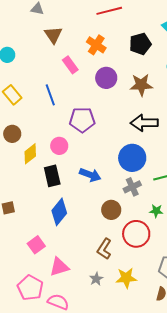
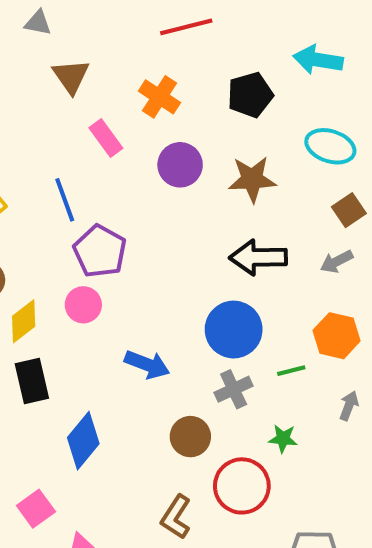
purple pentagon: (82, 120) -> (100, 251), moved, turned 30
black rectangle: (52, 176) -> (32, 381), moved

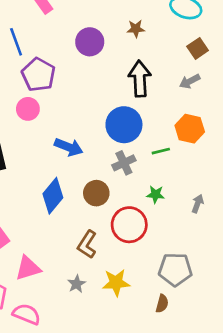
purple circle: (180, 165) -> (90, 42), moved
brown star: (252, 179) -> (136, 29), size x0.6
black arrow: (258, 257) -> (140, 79), turned 88
gray arrow: (349, 406) -> (198, 204), moved
blue diamond: (83, 441) -> (53, 196), moved

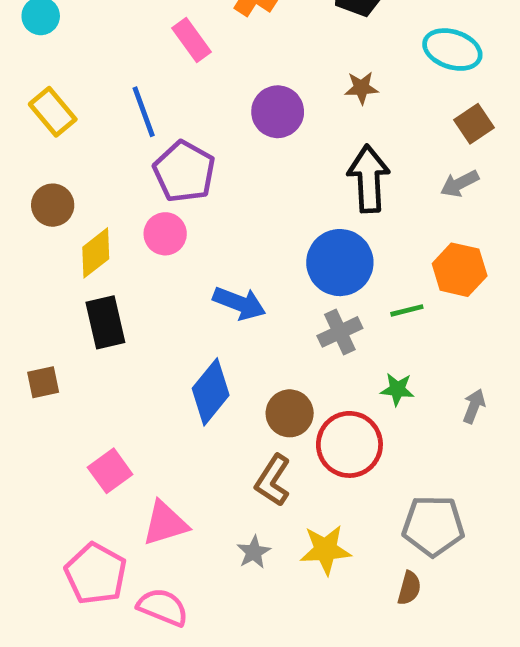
brown circle: (96, 193) -> (290, 413), moved

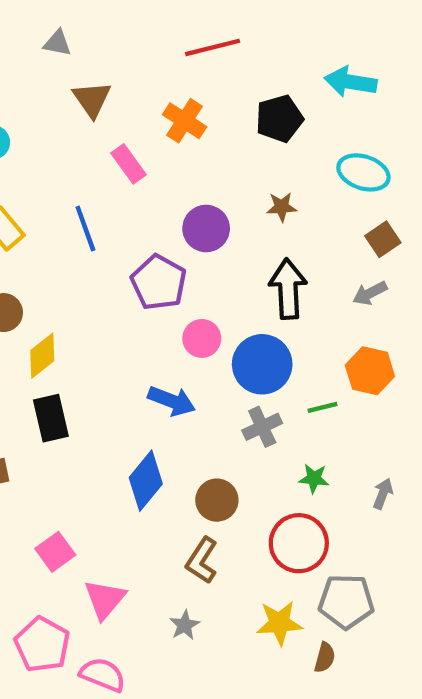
purple pentagon: (184, 172) -> (159, 282), moved
pink circle: (165, 234) -> (202, 338), moved
red circle: (349, 444) -> (299, 543), moved
pink triangle: (165, 523) -> (105, 599), turned -33
yellow star: (326, 550) -> (279, 623), moved

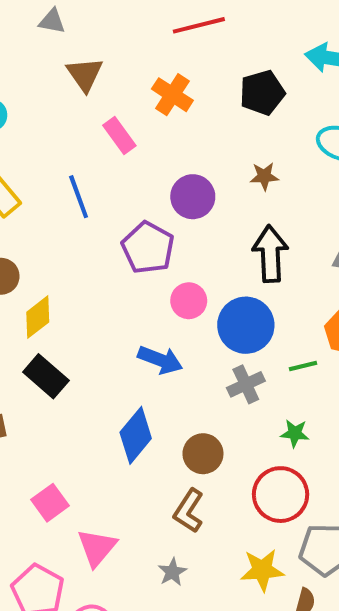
black rectangle: (51, 418) -> (46, 376), turned -36

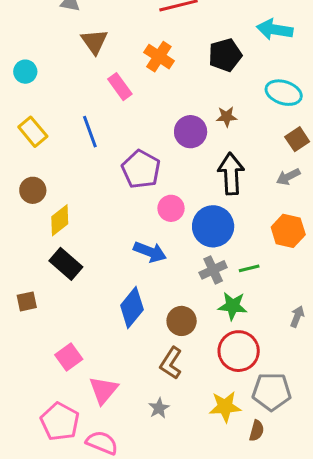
purple circle: (193, 197) -> (191, 132), moved
green line: (303, 366) -> (249, 268), moved
green star: (295, 433) -> (233, 306), moved, size x1.4

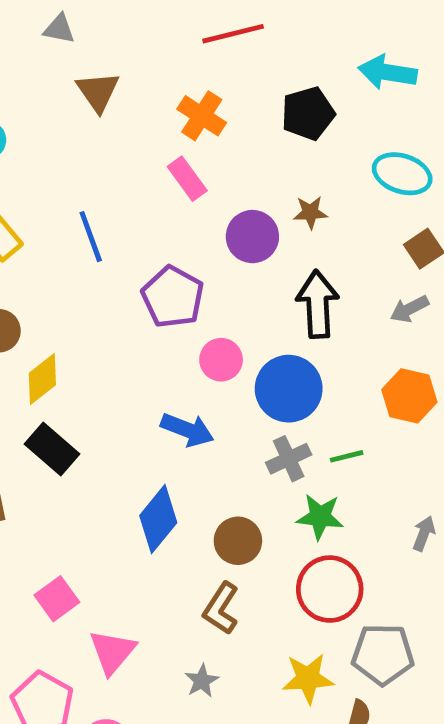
pink rectangle: (120, 87) -> (187, 179), moved

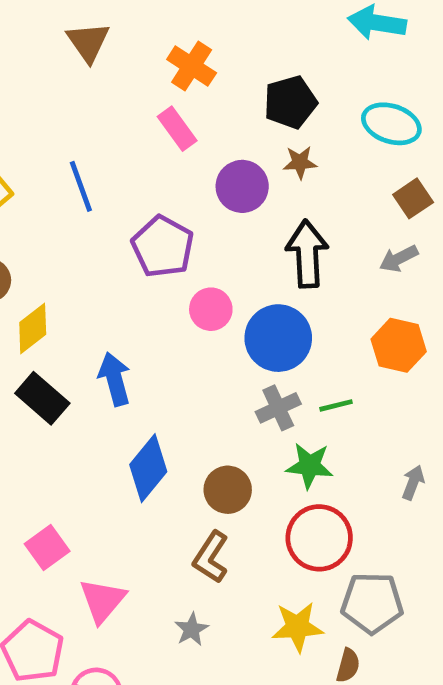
black pentagon: (308, 113) -> (290, 102), moved
blue arrow: (187, 430) -> (115, 379), moved, turned -126

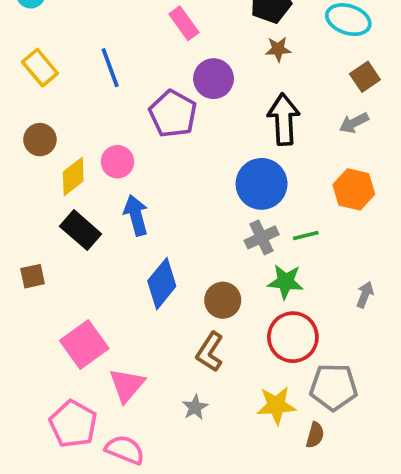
purple circle: (242, 186) -> (214, 79), moved
pink circle: (211, 309) -> (118, 162), moved
pink square: (47, 548) -> (84, 345), size x1.4

